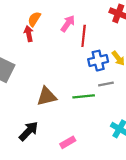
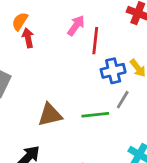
orange semicircle: (34, 19) -> (20, 21), moved
gray line: (106, 84) -> (123, 100), turned -48

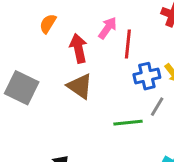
red arrow: (28, 38) -> (78, 48), moved, size x1.4
brown triangle: (50, 115) -> (80, 86), moved, turned 48

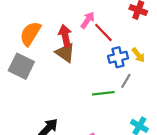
orange semicircle: (48, 24) -> (30, 34), moved, size x1.6
red line: (128, 44) -> (103, 32), turned -50
brown triangle: (80, 86) -> (65, 53), moved

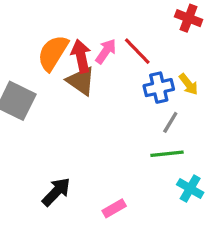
pink arrow: (88, 20) -> (106, 51), moved
orange semicircle: (30, 34) -> (53, 53), moved
green line: (103, 93) -> (167, 154), moved

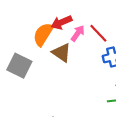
red arrow: (81, 56) -> (62, 22), moved, turned -102

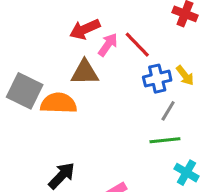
orange semicircle: (43, 34) -> (59, 103), moved, turned 60
brown triangle: (62, 53) -> (85, 72), turned -36

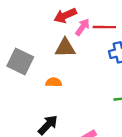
red line: (137, 45) -> (104, 27), turned -45
orange semicircle: (59, 103) -> (54, 82), moved, size x0.6

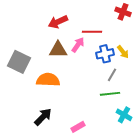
pink arrow: (82, 27) -> (78, 45), moved
orange semicircle: (54, 82) -> (48, 80), size x1.6

